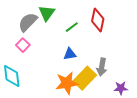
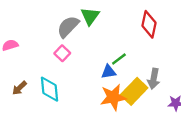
green line: (72, 27) -> (119, 59), moved
blue triangle: (70, 54) -> (109, 72), moved

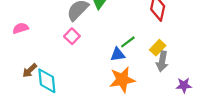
cyan diamond: (50, 89) -> (47, 81), moved
yellow rectangle: (134, 91) -> (158, 48), moved, size x0.6

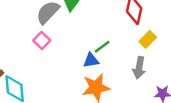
yellow rectangle: (158, 48) -> (148, 39), moved

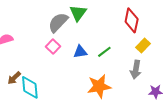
blue triangle: (91, 60) -> (80, 52), moved

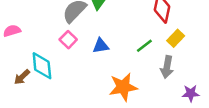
green line: (104, 52) -> (144, 46), moved
cyan diamond: (30, 87) -> (42, 66), moved

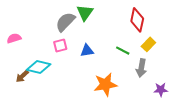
pink square: (68, 40) -> (60, 45), turned 32
green line: (144, 46) -> (123, 51), turned 64
cyan diamond: (42, 66) -> (39, 67), turned -70

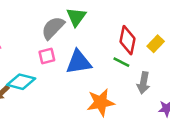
red diamond: (137, 20) -> (128, 40), moved
yellow rectangle: (148, 44) -> (156, 44), moved
blue triangle: (87, 51) -> (79, 62), size x1.6

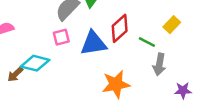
red diamond: (128, 40) -> (120, 28), moved, turned 36
green line: (121, 62) -> (147, 42), moved

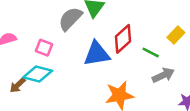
pink square: (61, 37) -> (44, 48), moved, turned 35
gray arrow: (159, 64) -> (163, 75), turned -125

